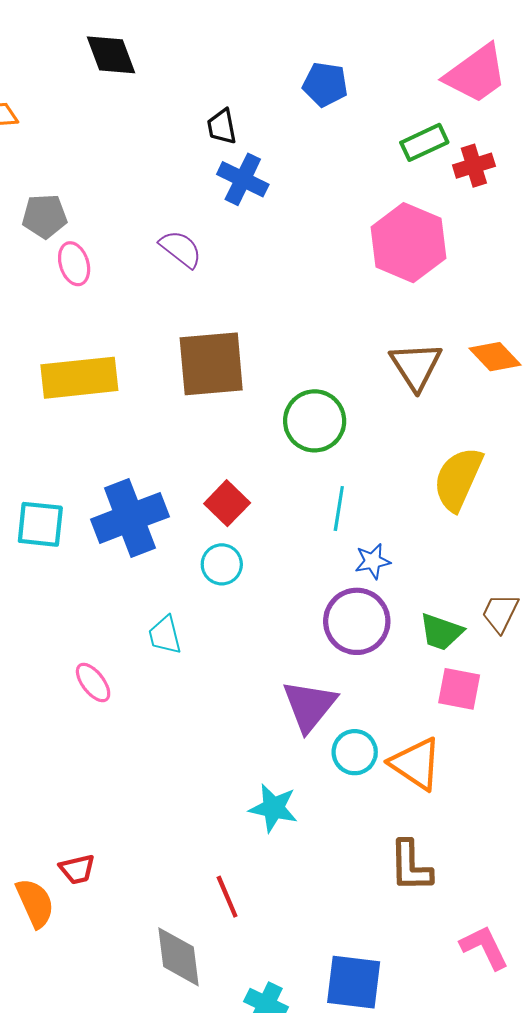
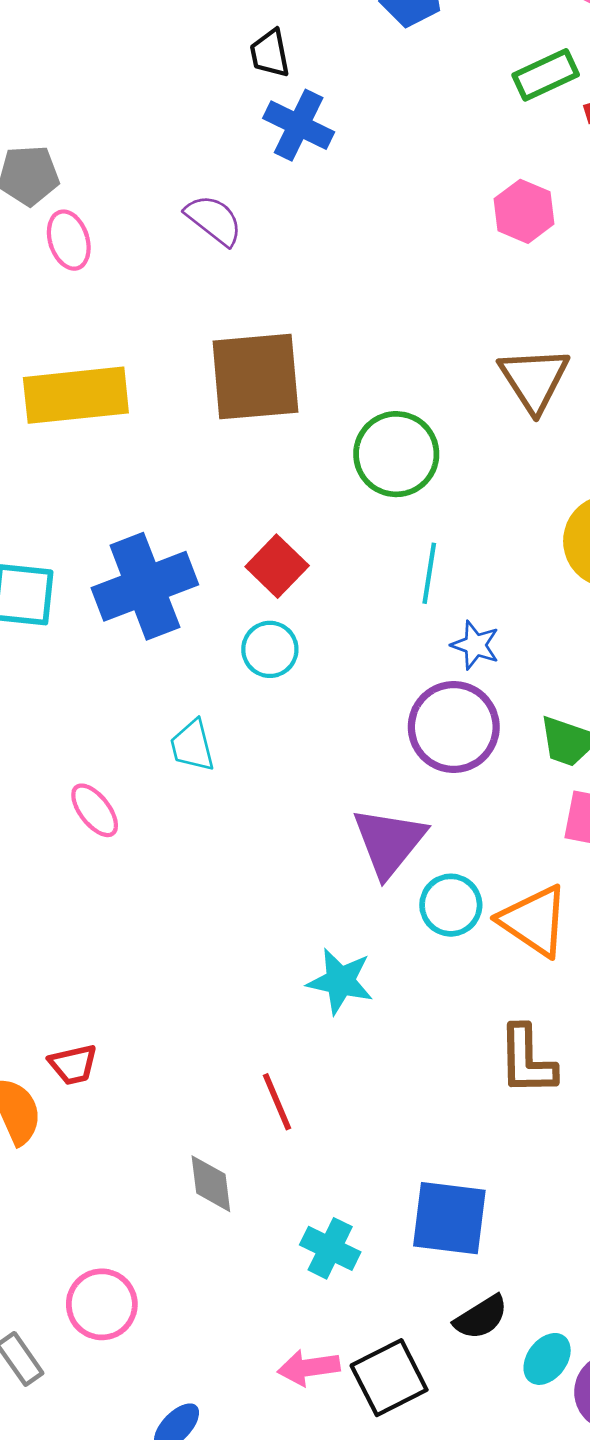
pink hexagon: (408, 243) -> (524, 211), size x0.6
blue star: (373, 561) -> (475, 645), turned 30
gray diamond: (179, 957) -> (211, 1184), size x0.7

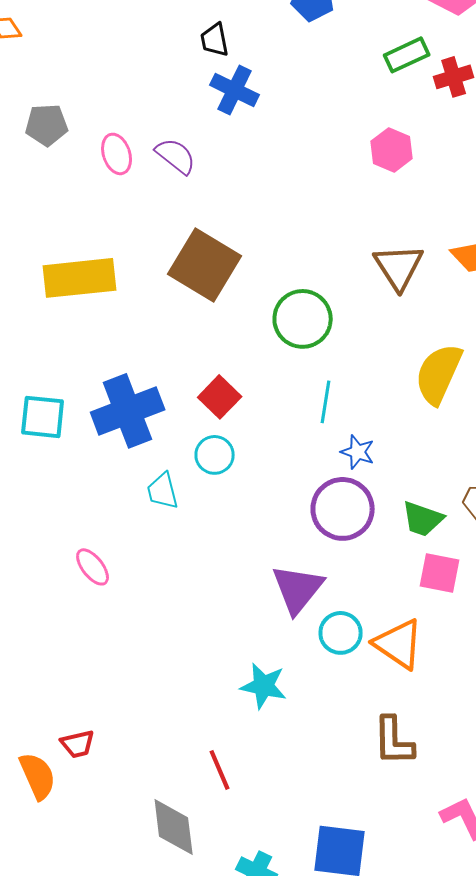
pink ellipse: (69, 240) -> (117, 154), moved
brown square: (255, 377) -> (205, 265), turned 36
cyan trapezoid: (192, 746) -> (163, 491), moved
gray diamond: (211, 1184) -> (174, 827), size x1.4

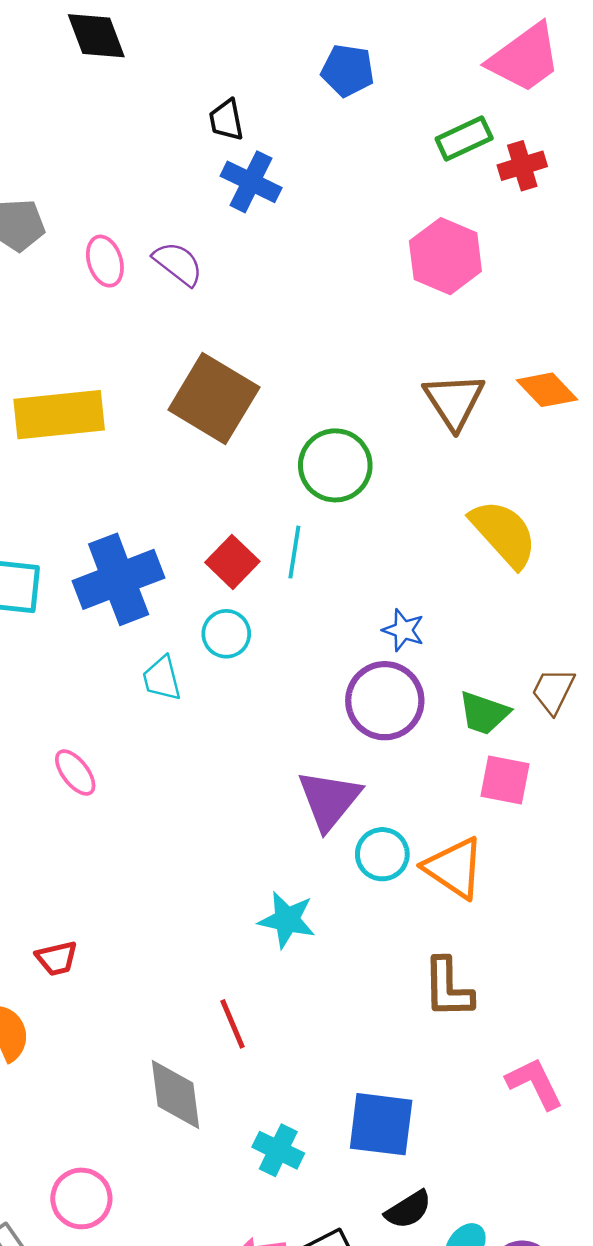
pink hexagon: (392, 150) -> (445, 256), size x1.4
yellow semicircle: (439, 374) -> (504, 534), turned 114
cyan line: (326, 402) -> (294, 552), moved
red trapezoid: (78, 744) -> (57, 958), moved

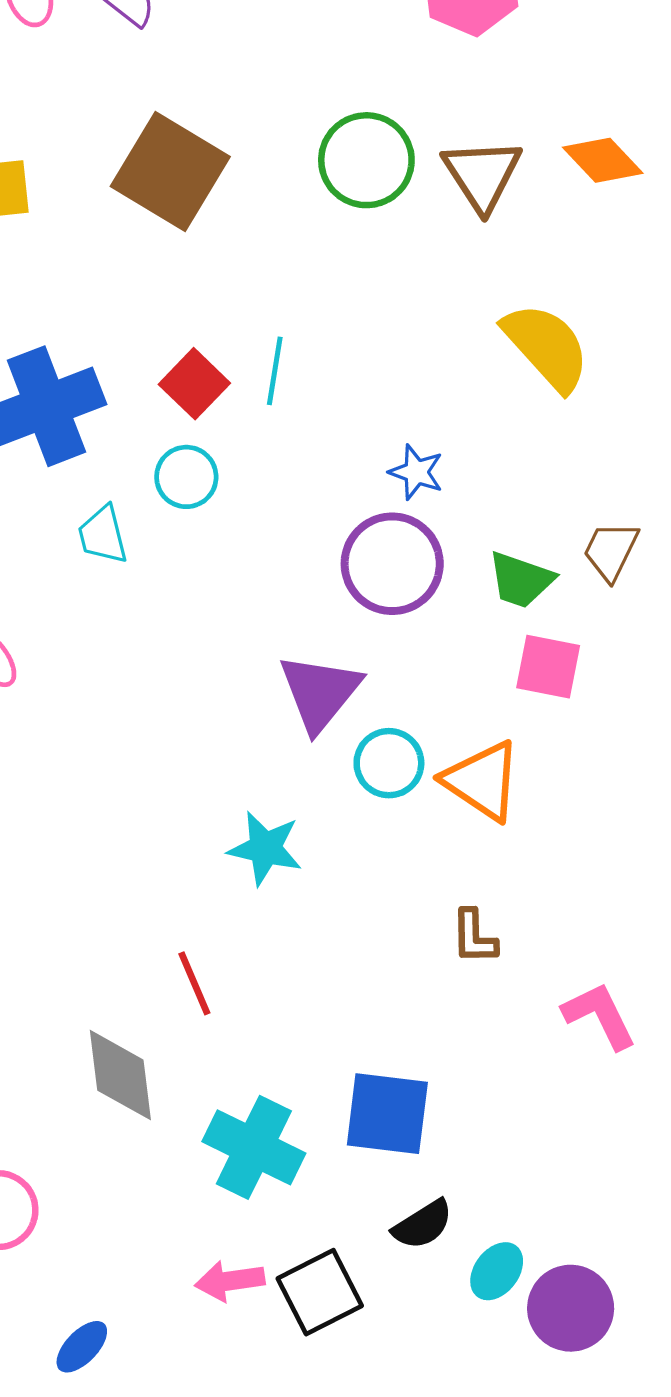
green circle: (335, 465) -> (366, 160), moved
brown L-shape: (448, 988) -> (474, 937), size x0.7
pink L-shape: (535, 1083) -> (600, 1016), moved
cyan cross: (278, 1150) -> (254, 1147), size x1.5

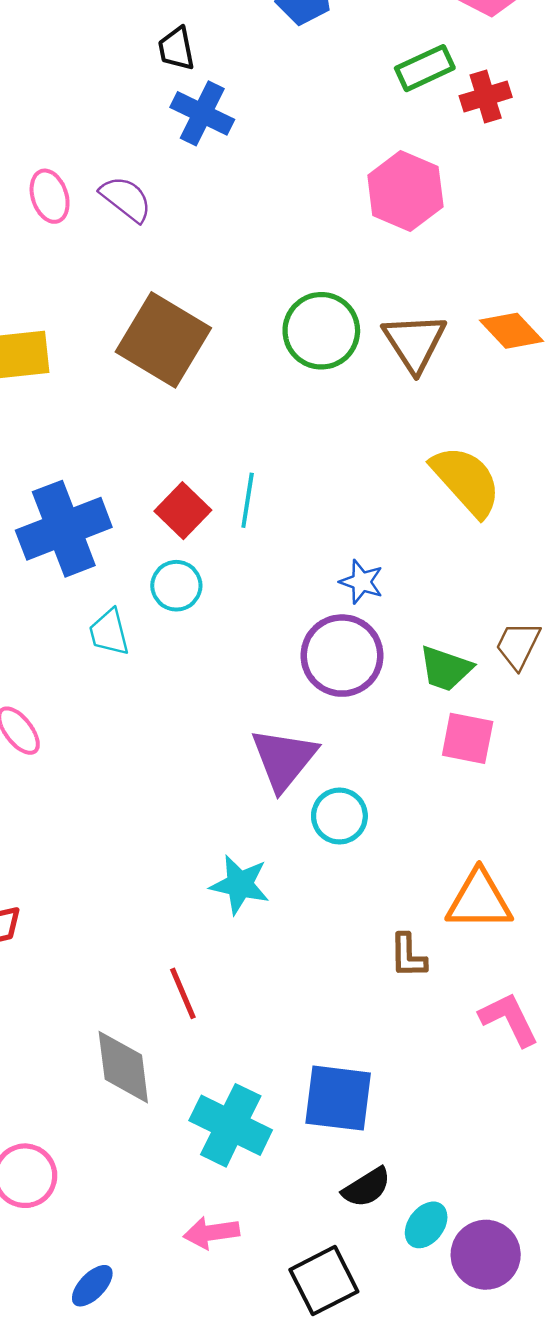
orange triangle: (482, 781) -> (479, 900), moved, turned -34
black square: (320, 1292) -> (324, 1281), moved

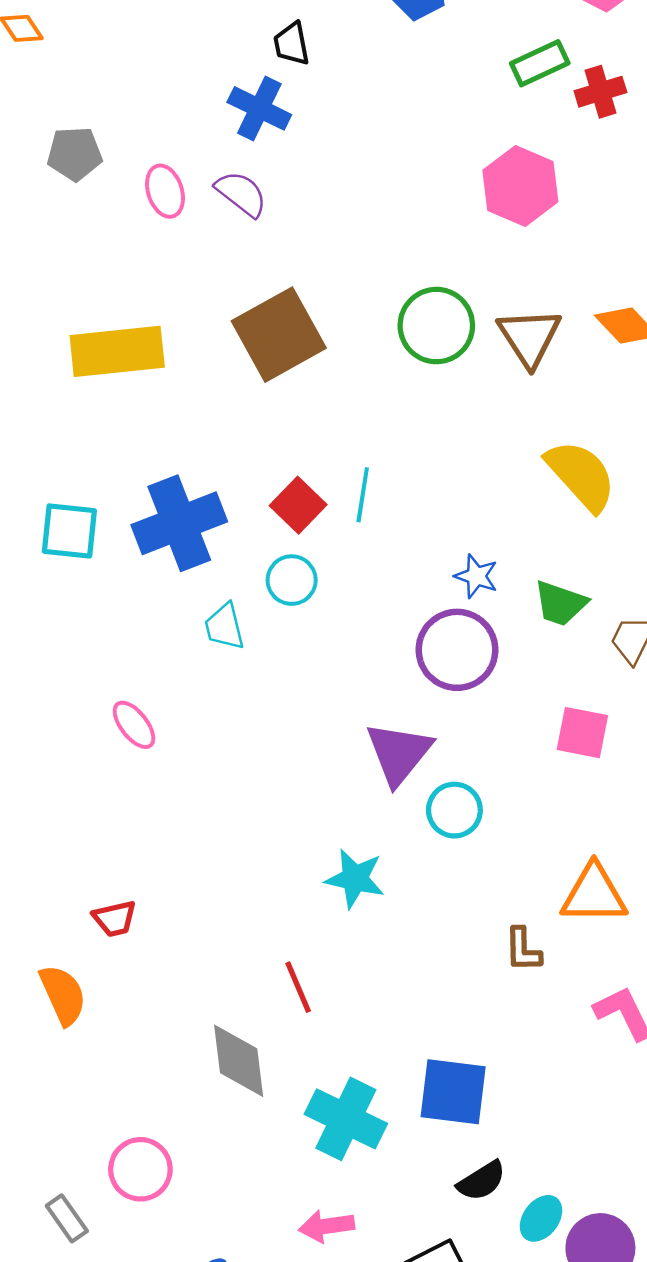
blue cross: (202, 113) -> (259, 108), moved
brown square: (163, 340) -> (279, 335), turned 30
green trapezoid: (446, 668) -> (560, 603), moved

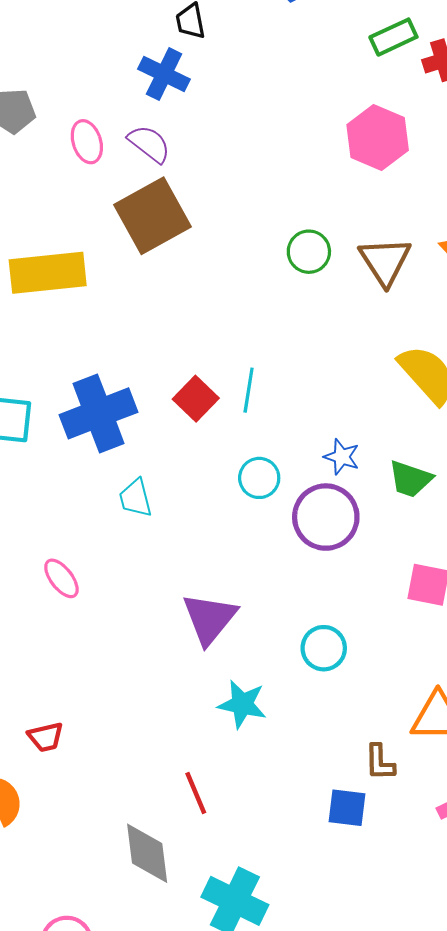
green circle: (436, 326) -> (309, 252), size x0.7
brown square: (279, 335) -> (152, 216), moved
cyan circle: (292, 580) -> (259, 478), moved
purple triangle: (399, 753) -> (210, 619), moved
blue square: (453, 1092) -> (347, 808), moved, size x0.7

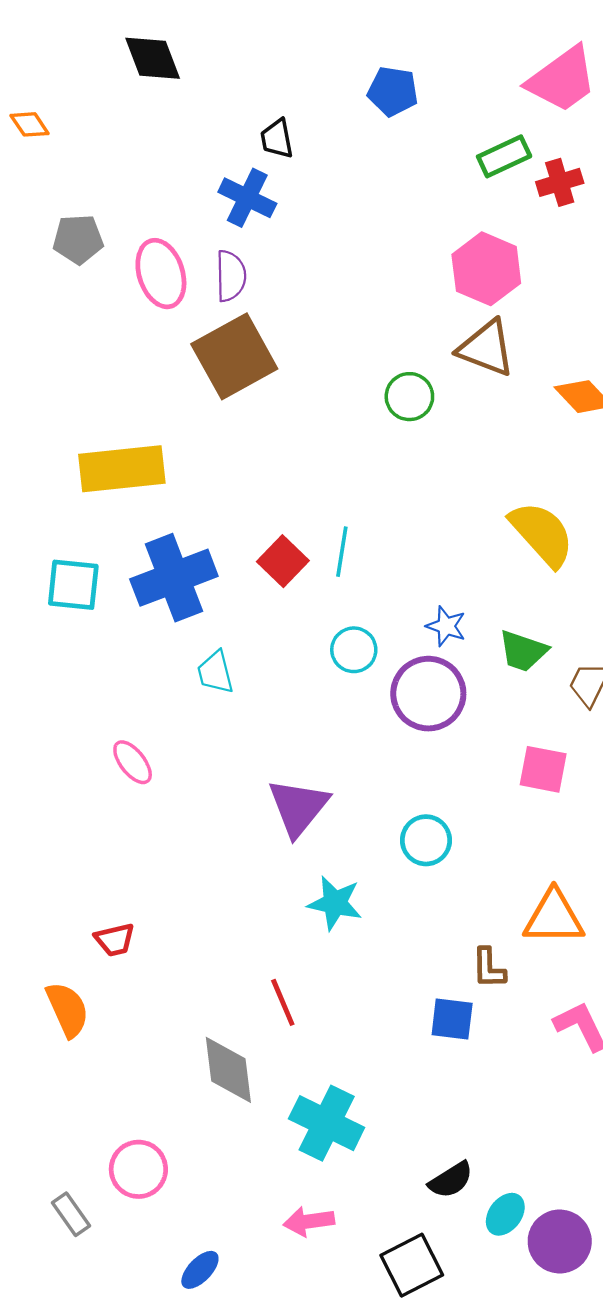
pink ellipse: (87, 142) -> (161, 274), size x1.4
purple semicircle: (149, 144) -> (231, 276), turned 51
brown triangle: (385, 261) -> (486, 348), moved, turned -36
yellow rectangle: (48, 273) -> (122, 469), moved

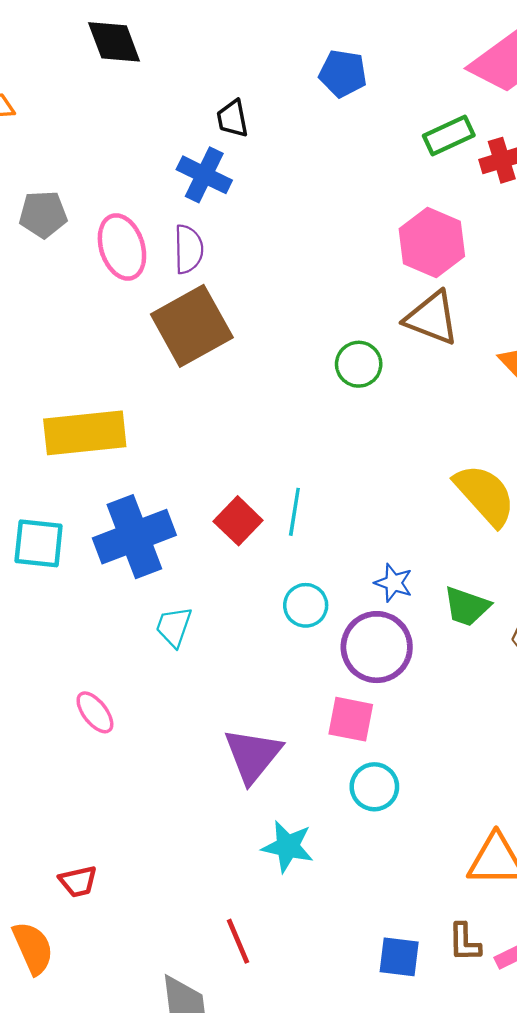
cyan trapezoid: (215, 672) -> (174, 627), turned 33
pink square: (543, 769) -> (351, 719), moved
brown L-shape: (489, 968) -> (465, 942), moved

